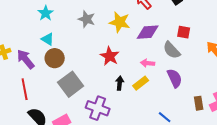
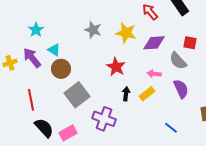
cyan star: (46, 13) -> (36, 30), moved
purple arrow: (26, 59) -> (32, 58), moved

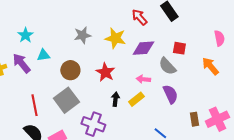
gray star: (93, 30) -> (82, 35), turned -30
cyan triangle: (54, 50) -> (43, 55), turned -40
brown circle: (61, 69) -> (70, 70), moved
red line: (31, 100) -> (34, 105), moved

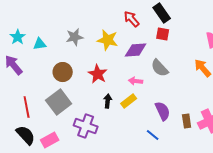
red square: (179, 48) -> (163, 34), moved
cyan triangle: (43, 55) -> (40, 44), moved
purple semicircle: (170, 94) -> (163, 111), moved

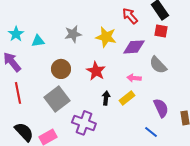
red line: (27, 107) -> (18, 93), moved

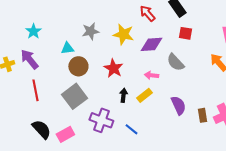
red square: (161, 31) -> (185, 33), moved
cyan triangle: (38, 41) -> (67, 48), moved
blue line: (151, 132) -> (131, 129), moved

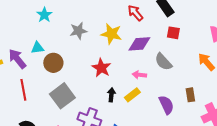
cyan star: (33, 31) -> (44, 15), moved
cyan triangle: (67, 48) -> (37, 48), moved
brown circle: (78, 66) -> (53, 63), moved
brown rectangle: (202, 115) -> (190, 95), moved

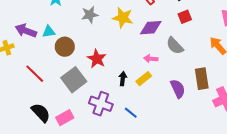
red square: (173, 33) -> (185, 17), turned -32
purple arrow: (17, 59) -> (26, 31), moved, turned -30
red star: (101, 68) -> (97, 59), moved
red line: (23, 90) -> (35, 74), turned -35
brown rectangle: (190, 95) -> (202, 79), size x1.5

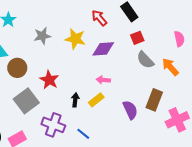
gray semicircle: (175, 46) -> (145, 60), moved
brown rectangle: (202, 79) -> (154, 100), turned 30

